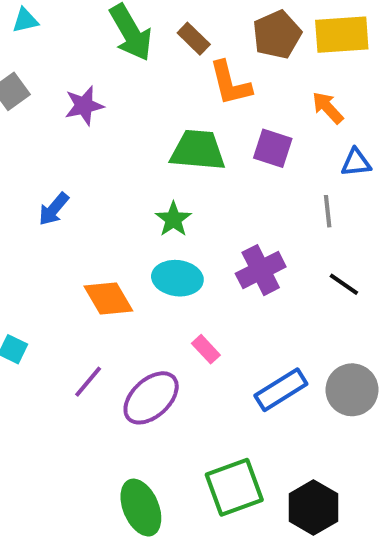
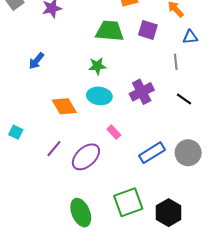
green star: (173, 219) -> (97, 66), turned 30

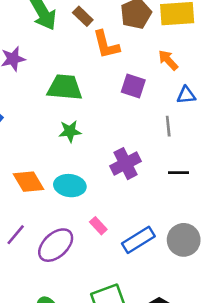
green trapezoid: (110, 31) -> (65, 87), moved
cyan ellipse: (99, 96) -> (70, 186), moved
black line: (184, 99) -> (178, 173), turned -35
pink rectangle: (114, 132) -> (98, 226), moved

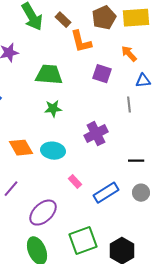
black line: (178, 173) -> (136, 161), moved
gray circle: (184, 240) -> (141, 193), size x0.7
purple ellipse: (56, 245) -> (43, 213), moved

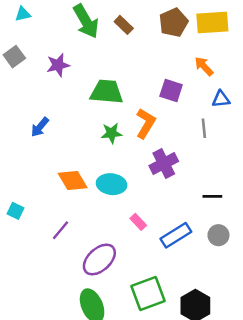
orange L-shape: (81, 42) -> (146, 123), moved, turned -135

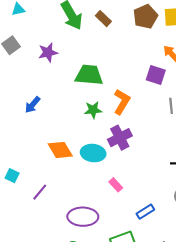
purple square: (171, 91) -> (156, 75), moved
purple cross: (164, 163) -> (120, 138), moved
purple line: (60, 230) -> (40, 192), moved
blue rectangle: (176, 235) -> (145, 212), moved, size x0.7
purple ellipse: (99, 259) -> (83, 217), turned 44

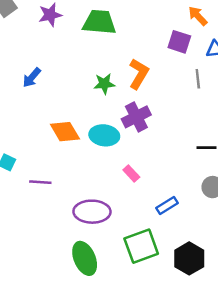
green trapezoid: (89, 75) -> (99, 22), moved
purple line: (40, 192) -> (40, 182), turned 54

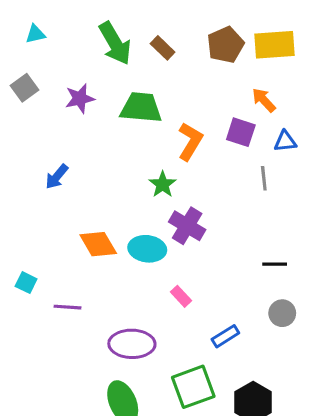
orange L-shape: (139, 74) -> (190, 141), moved
green star: (104, 84) -> (163, 184), moved, turned -30
purple cross: (136, 117) -> (187, 226), turned -32

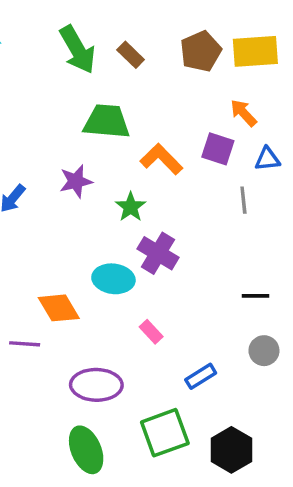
purple star: (80, 98) -> (76, 181), moved
orange L-shape: (190, 141) -> (161, 159), turned -75
orange diamond: (98, 244) -> (59, 308), moved

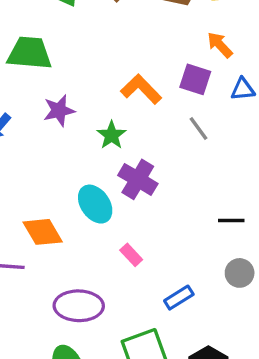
green trapezoid: (107, 121) -> (30, 53), moved
gray line: (243, 200) -> (199, 129), moved, turned -30
cyan ellipse: (113, 279) -> (95, 204), turned 48

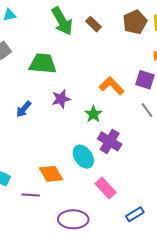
pink rectangle: (131, 255) -> (106, 188), size x1.5

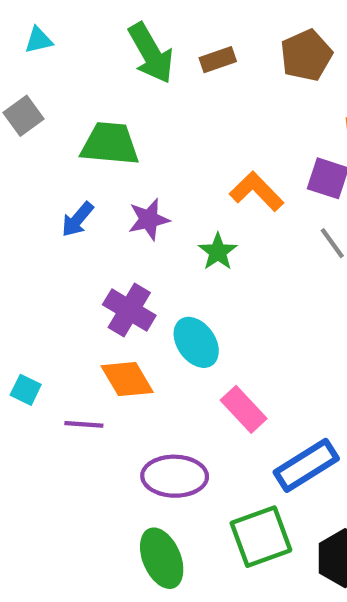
brown rectangle: (93, 24) -> (218, 60), turned -63
blue arrow: (24, 109) -> (77, 219), moved
purple cross: (110, 141) -> (129, 310), moved
blue rectangle: (135, 214) -> (306, 465), size x1.6

